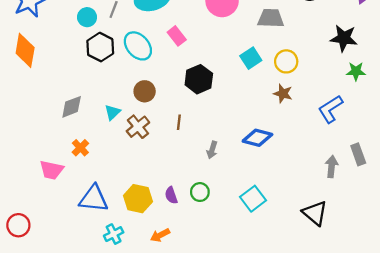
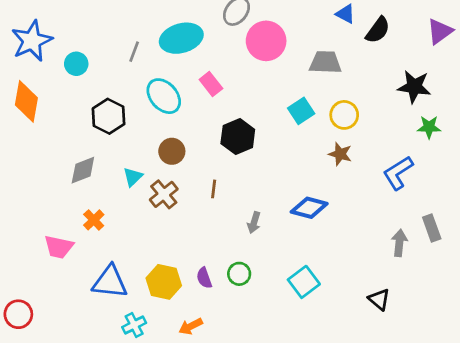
cyan circle: (87, 17) -> (76, 64), moved
black hexagon: (100, 47) -> (109, 116), moved
black triangle: (315, 213) -> (379, 299), size x0.7

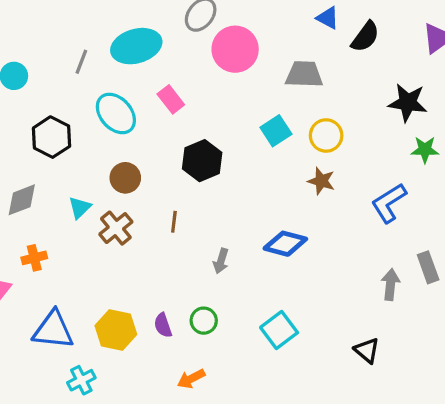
orange cross: (94, 220) -> (34, 258), turned 30
orange arrow: (191, 326) -> (191, 379), moved

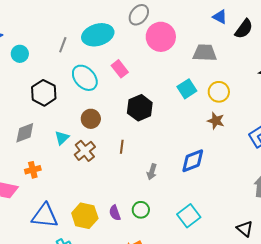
blue diamond: (285, 244) -> (193, 161), turned -36

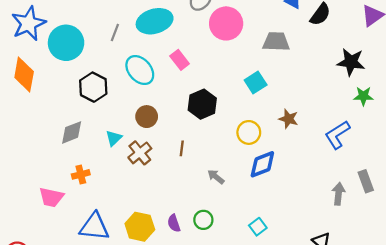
cyan circle: (20, 54) -> (66, 43), size x1.8
yellow circle: (219, 92) -> (249, 132), moved
gray arrow: (152, 172) -> (216, 177), turned 112
cyan square: (189, 216) -> (258, 227), size x0.7

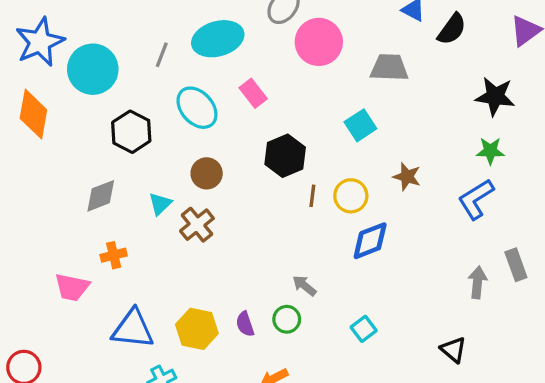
green star: (363, 96) -> (490, 151), moved
brown line: (182, 148) -> (312, 196), moved
gray arrow: (216, 177) -> (304, 286), moved

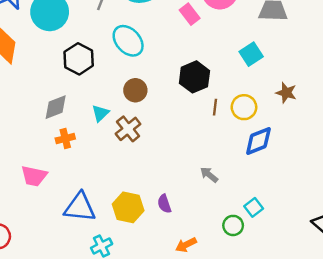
pink rectangle: (253, 93) -> (190, 14), moved
orange cross: (114, 255) -> (65, 139), moved
green circle: (287, 319) -> (233, 225), moved

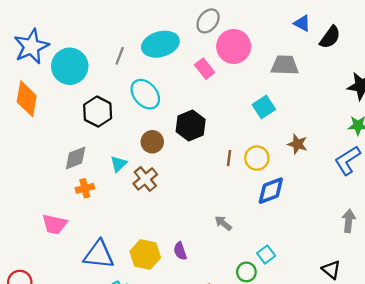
black hexagon: (194, 77) -> (191, 126), moved

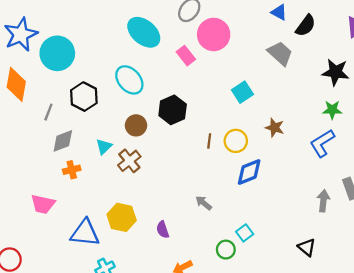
cyan ellipse: (160, 44) -> (144, 32), turned 56
gray line: (120, 56) -> (48, 112), moved
gray trapezoid: (285, 65) -> (280, 53), moved, turned 40
yellow hexagon: (145, 255) -> (122, 217), moved

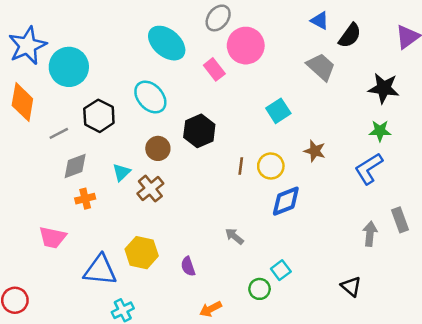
gray line: (48, 112) -> (59, 133), turned 42

